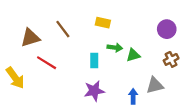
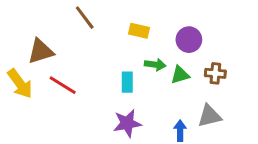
brown line: (63, 29) -> (85, 18), moved
purple circle: (167, 29) -> (189, 40), moved
brown cross: (171, 59) -> (215, 73), moved, turned 32
yellow arrow: (15, 78) -> (20, 84), moved

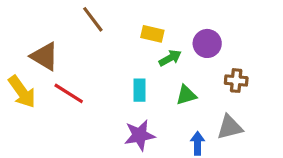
brown triangle: (41, 51) -> (45, 56), turned 48
green arrow: (155, 65) -> (170, 58), moved, turned -36
green triangle: (180, 75) -> (186, 95), moved

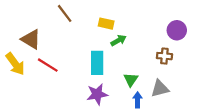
purple circle: (207, 43) -> (177, 30), moved
cyan rectangle: (140, 90) -> (97, 63), size x1.5
green triangle: (186, 95) -> (131, 80), moved, turned -40

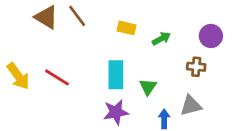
brown triangle: (31, 39) -> (46, 17), moved
green arrow: (118, 40) -> (161, 39), moved
green triangle: (131, 80) -> (148, 87), moved

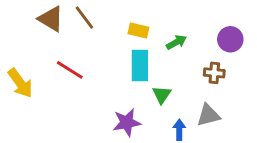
cyan rectangle: (116, 75) -> (140, 66), moved
red line: (57, 77) -> (70, 70), moved

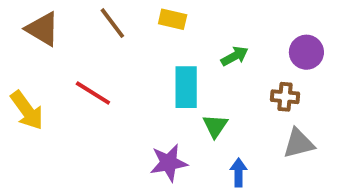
brown triangle: (51, 19) -> (43, 29), moved
yellow rectangle: (138, 31) -> (173, 19), moved
gray triangle: (208, 115) -> (299, 143), moved

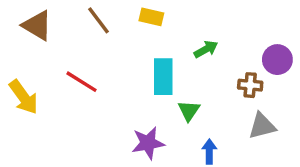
purple circle: (306, 52) -> (277, 60), moved

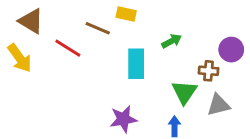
brown line: (99, 20) -> (98, 28), moved, turned -30
red line: (82, 82) -> (68, 48), moved
yellow arrow: (24, 97) -> (20, 58), moved
green triangle: (189, 111) -> (184, 92), moved, size x1.4

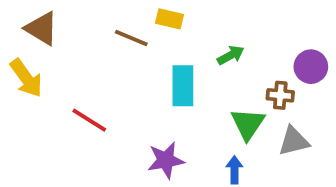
red line: (68, 48) -> (89, 120), moved

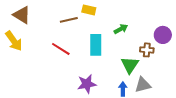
brown line: (131, 38) -> (69, 20), turned -36
red line: (89, 120) -> (61, 49), moved
gray triangle: (294, 141) -> (143, 85), moved

